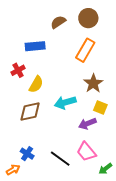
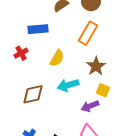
yellow semicircle: (36, 84) -> (57, 58), moved

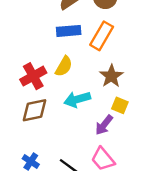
blue rectangle: (38, 29) -> (69, 31), moved
red cross: (21, 53) -> (33, 76), moved, size x1.5
purple arrow: (90, 106) -> (104, 125), turned -30

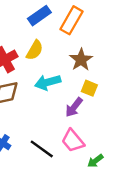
blue rectangle: (69, 31) -> (39, 16), turned -30

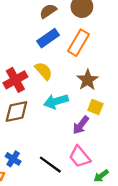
yellow semicircle: (35, 50) -> (44, 71), turned -72

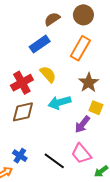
blue rectangle: (48, 38) -> (40, 44), moved

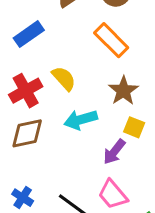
blue rectangle: (40, 44) -> (29, 34), moved
orange rectangle: (80, 48) -> (111, 40), turned -75

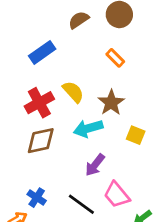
orange rectangle: (111, 40) -> (115, 58), size x0.6
brown star: (123, 91) -> (111, 103), moved
purple arrow: (114, 152) -> (95, 165), moved

